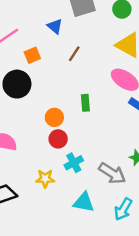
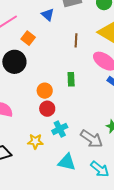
brown line: (74, 54) -> (76, 40), moved, turned -32
orange square: (32, 55) -> (28, 38), turned -32
cyan arrow: (123, 209) -> (100, 169), turned -84

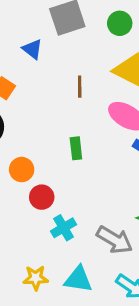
orange circle: (45, 91) -> (22, 170), moved
yellow star: (35, 141) -> (36, 278), moved

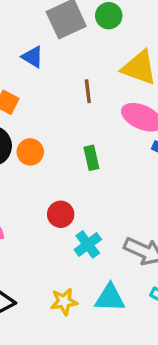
green circle: (120, 23) -> (109, 16), moved
orange circle: (22, 170) -> (30, 152), moved

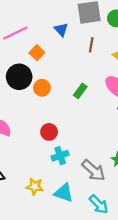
brown line: (88, 91) -> (91, 45), moved
green rectangle: (91, 158) -> (80, 91), moved, turned 32

